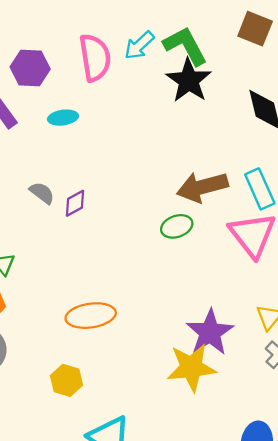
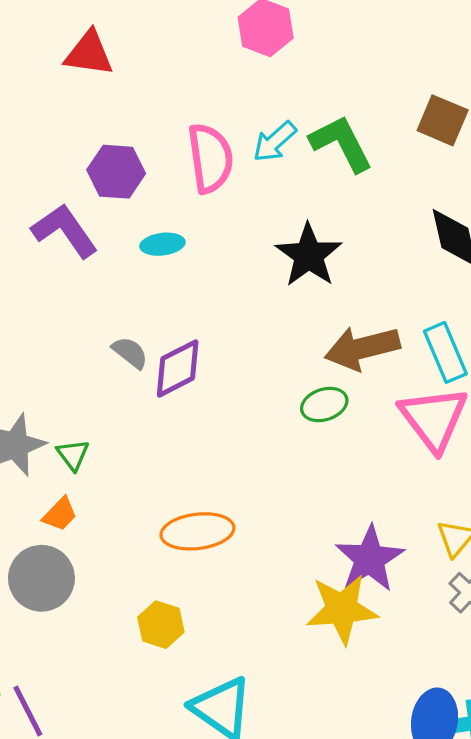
black star: (189, 80) -> (309, 255), moved
purple diamond: (75, 203) -> (178, 368), size x1.5

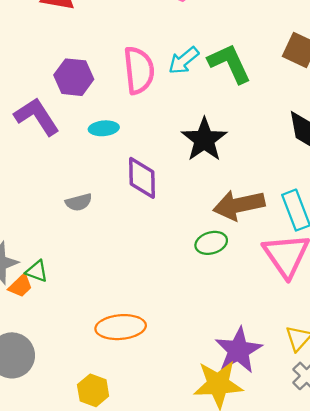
gray semicircle: (130, 353) -> (79, 202), turned 125
purple diamond: (178, 368) -> (142, 178), moved, turned -66
green triangle: (73, 455) -> (37, 271), turned -35
orange trapezoid: (60, 514) -> (20, 286), moved

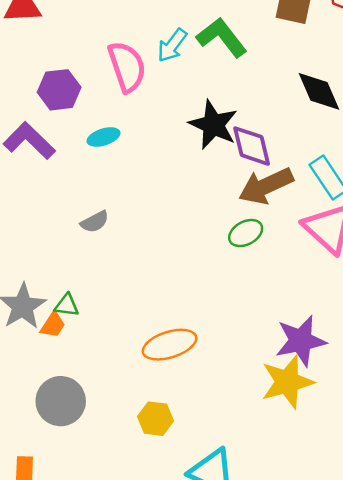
purple diamond: (142, 178) -> (252, 146), moved
purple star: (239, 350) -> (301, 341), turned 30

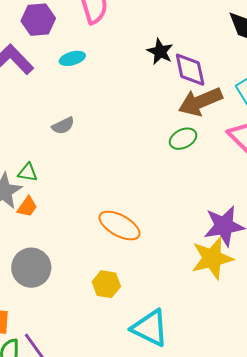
black star: (213, 125) -> (160, 52), size x0.7
green triangle: (67, 305) -> (28, 173), moved
orange ellipse: (170, 345) -> (119, 225), turned 45

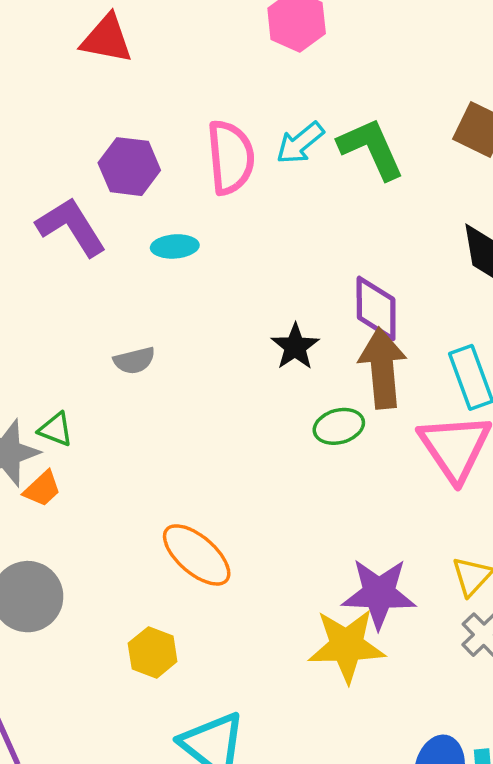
black star: (160, 52) -> (295, 347), moved
brown arrow: (200, 102) -> (382, 368), turned 96

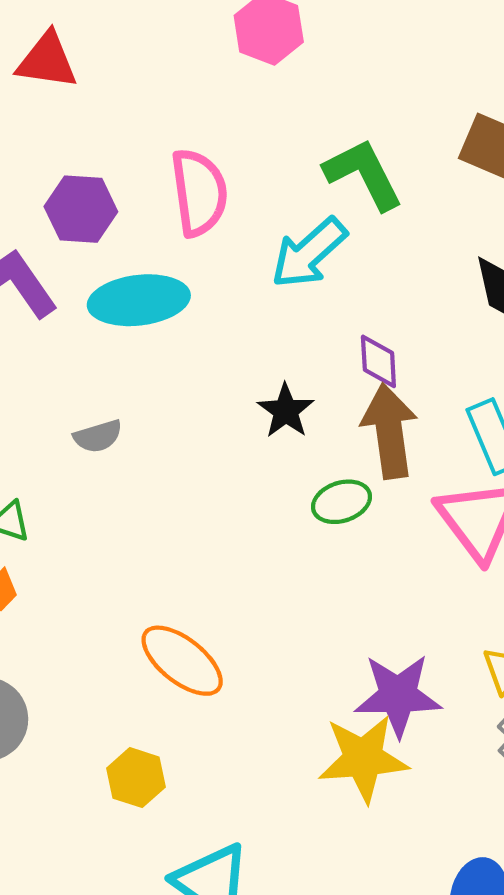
cyan arrow: (300, 143) -> (309, 253), moved, size x1.4
cyan ellipse: (175, 246) -> (139, 300), size x1.8
purple diamond: (376, 308) -> (378, 361), size x0.7

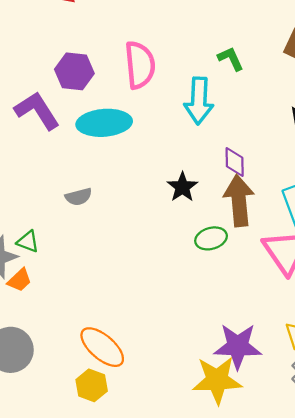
green L-shape: (363, 174) -> (231, 59), size x0.6
cyan arrow: (309, 253) -> (199, 101), turned -48
orange ellipse: (182, 661) -> (102, 347), moved

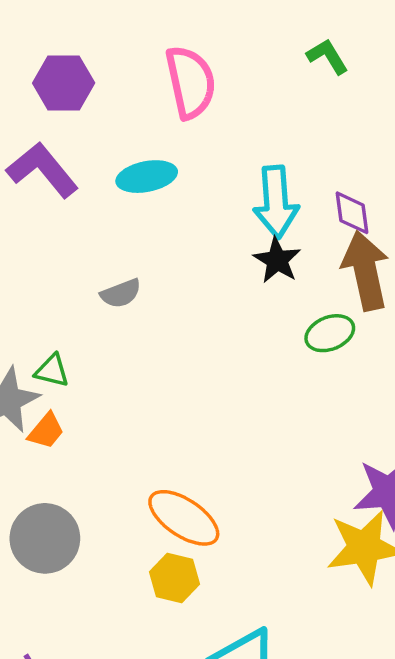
purple hexagon: (74, 71) -> (64, 83), moved
cyan arrow: (199, 101) -> (276, 202), moved
cyan ellipse: (104, 123) -> (147, 177), size x0.7

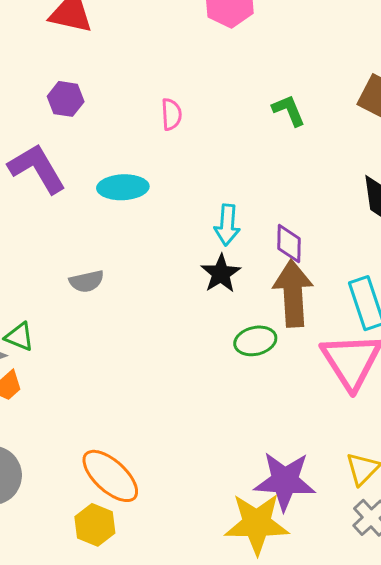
pink semicircle: (191, 82) -> (171, 114), size x0.5
purple hexagon: (64, 83) -> (66, 99), size x0.7
cyan arrow: (276, 202) -> (227, 225), size x0.7

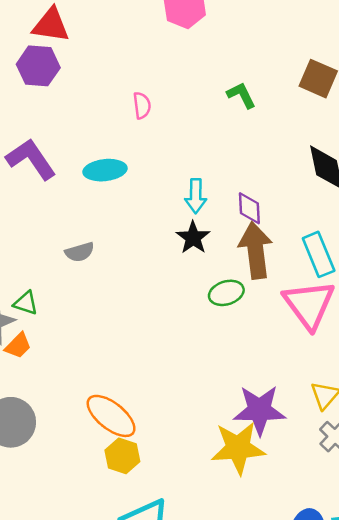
purple hexagon: (66, 99) -> (38, 66), moved, size x1.4
yellow hexagon: (95, 525) -> (122, 456), moved

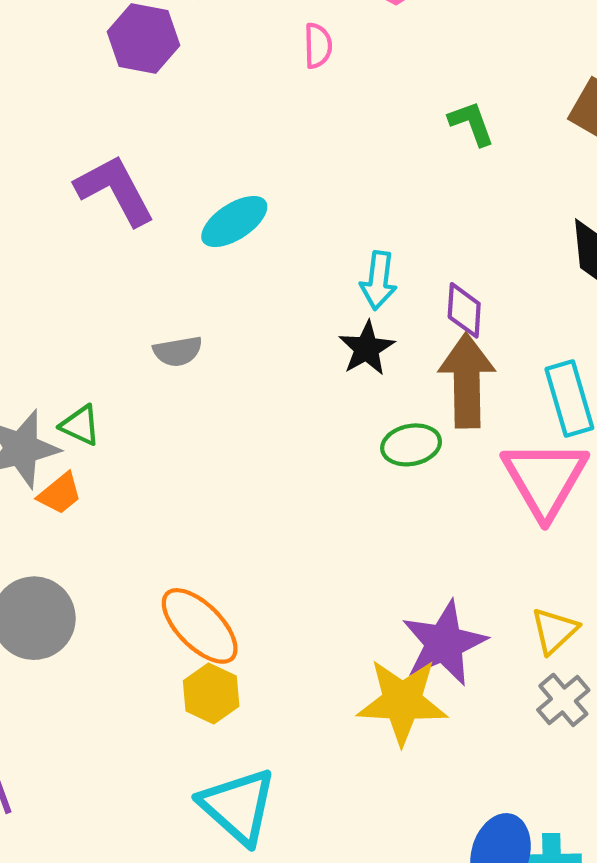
pink semicircle: (142, 105) -> (318, 46), moved
cyan ellipse: (105, 170) -> (234, 222), turned -33
purple star: (259, 410) -> (444, 643), turned -30

